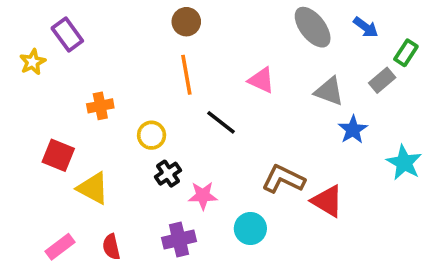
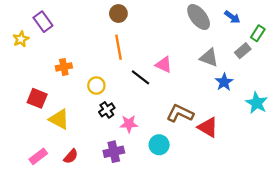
pink triangle: (261, 80) -> (164, 65), moved
red semicircle: (111, 247) -> (71, 156), turned -126

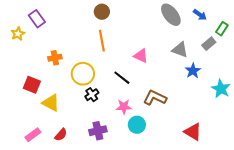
black line: (140, 77) -> (122, 78), moved
yellow circle: (96, 86) -> (83, 74), size x1.5
pink star: (129, 124) -> (124, 107), moved
red triangle: (208, 127) -> (193, 132), moved

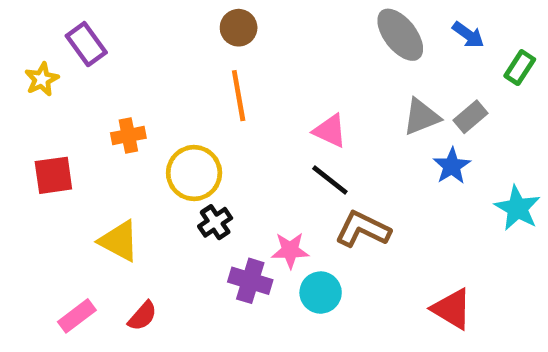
gray rectangle: (209, 44) -> (471, 117), moved
gray triangle: (180, 50) -> (421, 117), turned -42
black line: (122, 78) -> (330, 180), moved
red square: (32, 85) -> (53, 175), moved, turned -30
purple cross: (98, 131) -> (250, 281), moved, turned 30

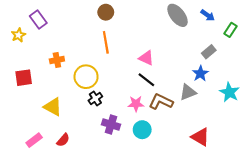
gray triangle: (421, 117) -> (188, 92), moved
pink star: (290, 250) -> (136, 104), moved

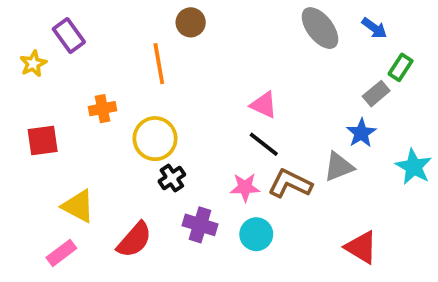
green rectangle: (231, 30) -> (401, 67), moved
orange line: (106, 42) -> (159, 64), moved
yellow triangle: (53, 107) -> (78, 206), moved
red semicircle: (63, 140) -> (134, 240), moved, size x1.5

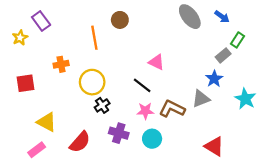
brown circle: (191, 22) -> (120, 20), moved
black line: (264, 144) -> (142, 85), moved

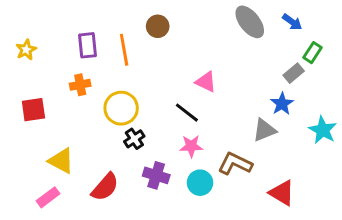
purple rectangle: (41, 21) -> (88, 45), moved, turned 30
brown L-shape: (172, 109) -> (235, 164), moved

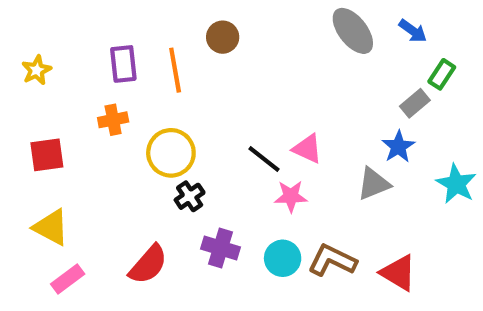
pink triangle: (206, 82) -> (307, 149), moved
pink star: (191, 146) -> (291, 196), moved
yellow triangle: (61, 161) -> (51, 227), moved
brown L-shape: (235, 164) -> (332, 260), moved

